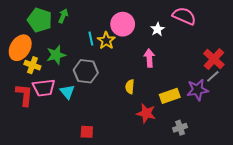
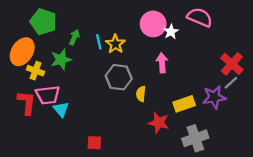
green arrow: (63, 16) -> (74, 37), moved
pink circle: (123, 24) -> (153, 24), moved
gray hexagon: (86, 71) -> (119, 77), moved
cyan triangle: (67, 92) -> (61, 109), moved
gray cross: (180, 128) -> (195, 138), size x1.6

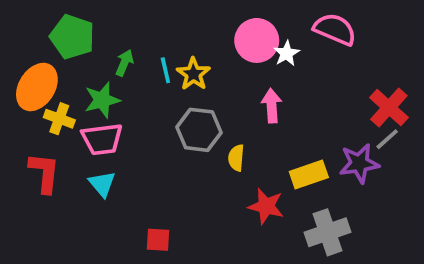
pink trapezoid: (48, 95) -> (102, 139), moved

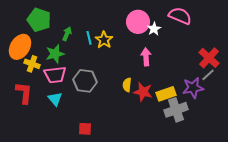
gray hexagon: (199, 130) -> (85, 81), moved
red star: (266, 206) -> (143, 92), moved
gray cross: (327, 232) -> (176, 110), moved

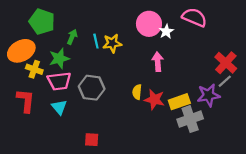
yellow star: (104, 40) -> (112, 43), turned 30
orange ellipse: (20, 47) -> (21, 51), turned 30

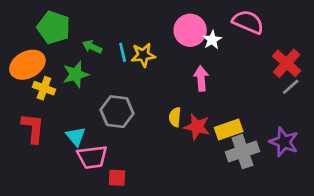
green arrow: (72, 37) -> (92, 47), turned -88
red cross: (226, 63) -> (287, 63), moved
pink trapezoid: (59, 81) -> (92, 157), moved
gray line: (225, 81) -> (291, 87), moved
purple star: (208, 95) -> (284, 142), moved, turned 30

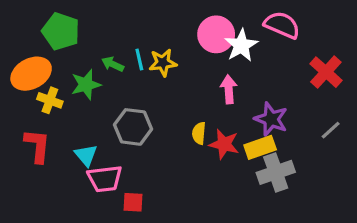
white star: (212, 40) -> (241, 45), size x1.5
green arrow: (92, 47) -> (113, 64), moved
gray line: (291, 87) -> (331, 130), moved
purple star: (284, 142) -> (271, 119), moved

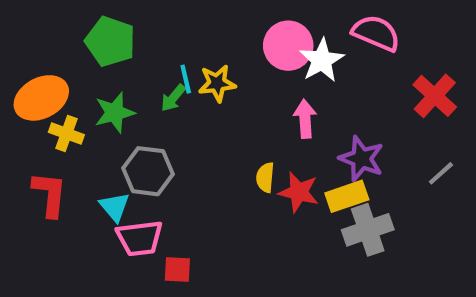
green pentagon: (61, 31) -> (110, 41), moved
green arrow: (113, 64) -> (173, 98), moved, turned -75
gray hexagon: (133, 127) -> (148, 171), moved

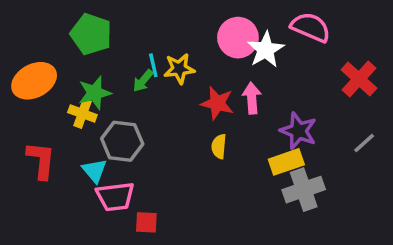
yellow cross: (66, 134) -> (82, 114), moved
red star: (299, 192) -> (217, 103), moved

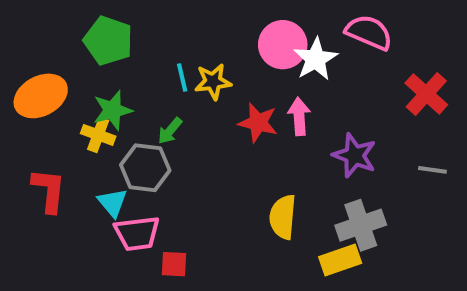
green arrow: (143, 81) -> (170, 131), moved
gray line: (364, 143) -> (432, 170), turned 50
yellow semicircle: (219, 146) -> (283, 217), moved, size x1.5
yellow rectangle: (286, 162) -> (340, 260), moved

